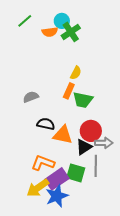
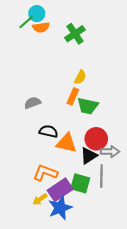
cyan circle: (62, 21) -> (37, 14), moved
orange semicircle: (50, 32) -> (41, 27), moved
yellow arrow: (38, 188) -> (40, 199), size x0.6

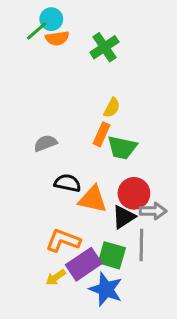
blue star: (60, 208) -> (106, 289), moved, turned -30

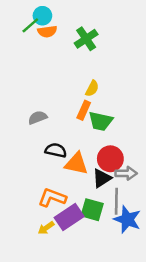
blue star: (106, 289) -> (127, 219), moved

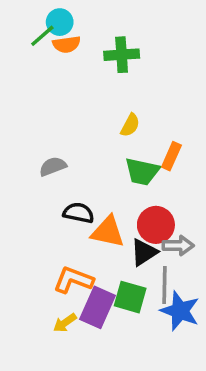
green cross: (86, 39) -> (122, 55), turned 30
orange rectangle: (84, 110) -> (171, 156), moved
purple rectangle: (69, 217) -> (97, 307), turned -32

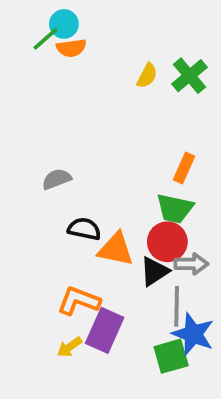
green cross: (122, 55) -> (189, 76), moved, turned -36
yellow semicircle: (130, 125) -> (147, 76), moved
green trapezoid: (142, 172) -> (175, 209), moved
green square: (130, 297) -> (171, 356), moved, turned -32

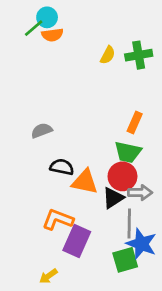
green cross: (189, 76) -> (139, 55), turned 30
yellow arrow: (70, 347) -> (48, 276), moved

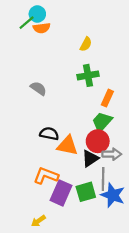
green cross: (139, 55) -> (88, 75), moved
gray semicircle: (42, 131) -> (38, 88), moved, turned 56
green trapezoid: (128, 152) -> (102, 122), turned 120
green square: (125, 260) -> (86, 192), moved

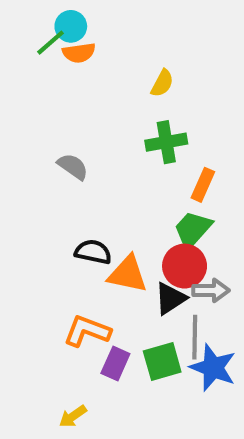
purple rectangle: (61, 193) -> (115, 364), size x0.7

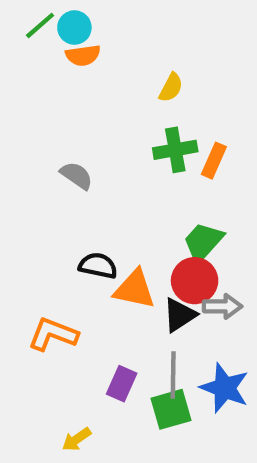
green line: (50, 43) -> (40, 25), moved
orange rectangle: (203, 185) -> (214, 161), moved
orange L-shape: (87, 331) -> (53, 334), moved
gray line: (195, 337) -> (173, 375), moved
green square: (162, 362) -> (171, 409), moved

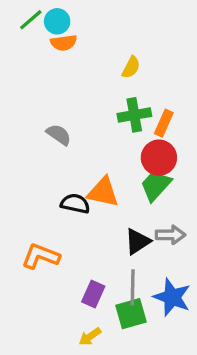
red circle: (195, 281) -> (159, 158), moved
orange triangle: (134, 289) -> (103, 192), moved
yellow arrow: (77, 439) -> (90, 337), moved

